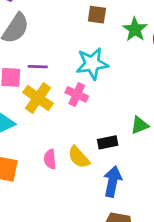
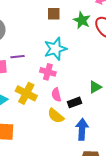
yellow cross: (38, 98) -> (26, 93), moved
pink semicircle: (50, 159) -> (56, 95), moved

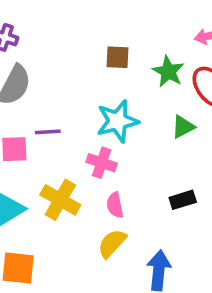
green triangle: (95, 87) -> (183, 127), moved
black rectangle: (74, 102) -> (183, 200), moved
yellow semicircle: (56, 116) -> (112, 243), turned 90

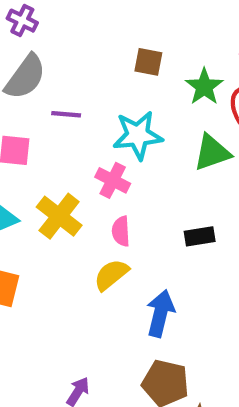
green triangle: (183, 127) -> (212, 153), size x1.4
purple line: (48, 132) -> (66, 114), moved

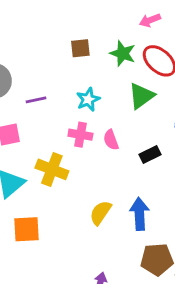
cyan star: (138, 135) -> (88, 99), size x0.7
pink semicircle: (121, 231) -> (111, 140), moved
yellow semicircle: (111, 275) -> (101, 213), moved

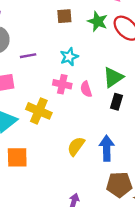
green triangle: (141, 96) -> (113, 77), moved
black rectangle: (150, 154) -> (117, 102), turned -49

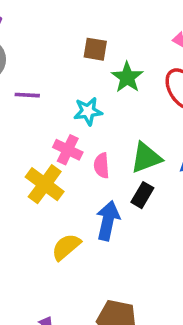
green star: (98, 21) -> (127, 77), moved
yellow cross: (39, 111) -> (45, 184), moved
blue arrow: (107, 148) -> (108, 221), moved

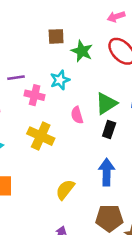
pink cross: (68, 150) -> (35, 95), moved
blue arrow: (108, 221) -> (107, 172), moved
yellow semicircle: (66, 247) -> (65, 190), moved

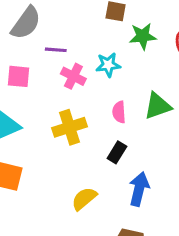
green star: (82, 51) -> (143, 36), turned 30
black rectangle: (109, 130) -> (117, 152), moved
yellow cross: (41, 136) -> (69, 127), turned 35

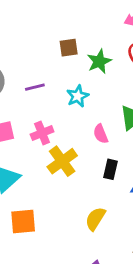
purple line: (56, 50) -> (35, 87), moved
pink cross: (73, 76) -> (42, 133), moved, turned -30

